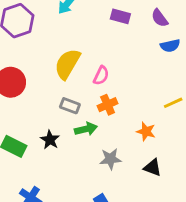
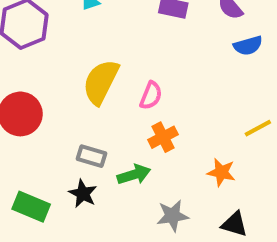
gray rectangle: (70, 106) -> (92, 156), moved

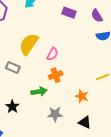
gray rectangle: (92, 156) -> (13, 68), moved
black star: (83, 194) -> (12, 107), moved

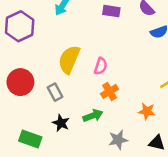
gray rectangle: (13, 68) -> (55, 92), turned 48
black star: (12, 107) -> (61, 123), moved

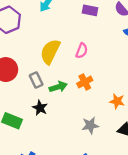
pink semicircle: (101, 66) -> (82, 51), moved
green arrow: (93, 116) -> (58, 87), moved

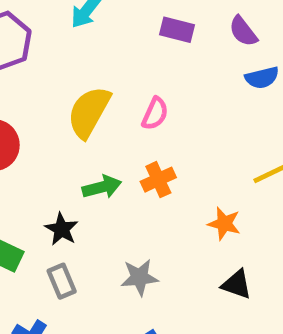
gray rectangle: (36, 80) -> (62, 281), moved
gray star: (90, 125) -> (139, 277), moved

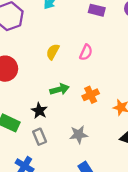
yellow semicircle: (89, 112) -> (53, 52), size x0.6
orange cross: (158, 180) -> (91, 95), moved

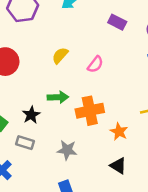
orange cross: (91, 95) -> (90, 111), size x1.5
gray rectangle: (40, 137) -> (25, 143), turned -63

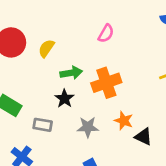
yellow semicircle: (60, 55) -> (46, 48), moved
black star: (31, 115) -> (64, 99), moved
orange star: (119, 132) -> (124, 121), moved

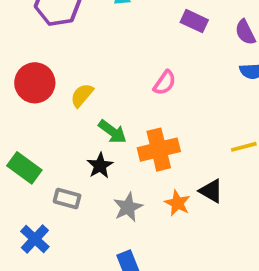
green arrow: (71, 73) -> (112, 132), turned 40
gray star: (88, 127) -> (128, 207), turned -30
black triangle: (143, 137) -> (211, 191), moved

